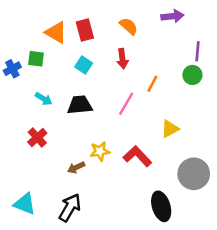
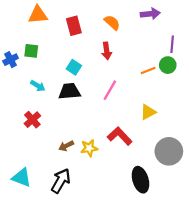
orange triangle: (56, 32) -> (38, 15), moved, turned -35
cyan square: (84, 65) -> (74, 67), moved
orange line: (152, 84) -> (148, 71), moved, turned 40
yellow star: (100, 151) -> (89, 148), moved

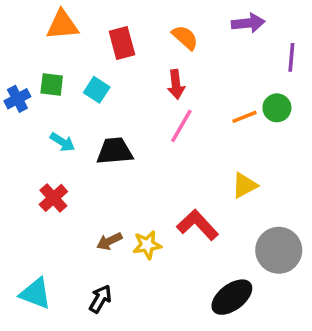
purple line: (172, 44) -> (291, 57), moved
cyan square: (74, 67) -> (97, 90), moved
pink line: (110, 90) -> (181, 126), moved
black ellipse: (140, 180) -> (232, 297), turned 70
black arrow: (61, 181) -> (100, 299), size x0.7

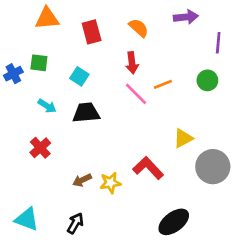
cyan square: (97, 90) -> (79, 76), moved
orange line: (245, 117) -> (163, 84), moved
pink line: (181, 126) -> (136, 94), turned -75
gray circle: (279, 250) -> (213, 167), moved

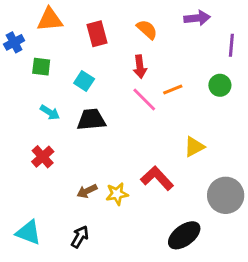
blue cross: (13, 74) -> (14, 42), moved
gray circle: (213, 167) -> (226, 195), moved

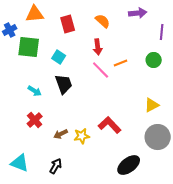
green square: (41, 67) -> (29, 47), size x1.6
cyan arrow: (50, 112) -> (35, 91), moved
black trapezoid: (91, 120) -> (64, 84), turned 75
yellow triangle: (194, 147) -> (152, 105), moved
red cross: (43, 157) -> (35, 120), moved

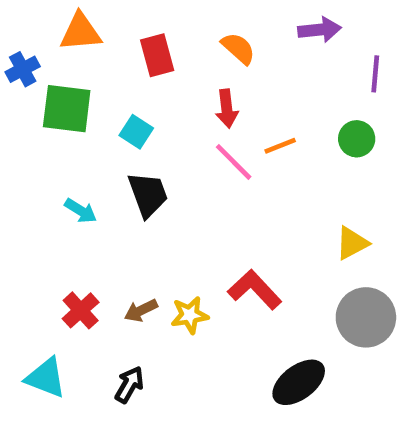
red cross: (35, 120) -> (81, 310), moved

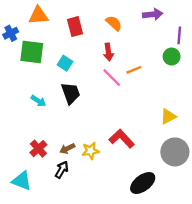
green circle: (357, 139) -> (172, 57), moved
black arrow: (129, 385) -> (62, 170), moved

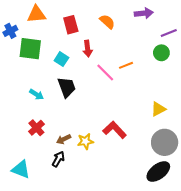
purple line: (179, 35) -> (169, 33), turned 63
red arrow: (108, 52) -> (87, 49), moved
red cross: (38, 149) -> (36, 128), moved
black ellipse: (143, 183) -> (158, 172), moved

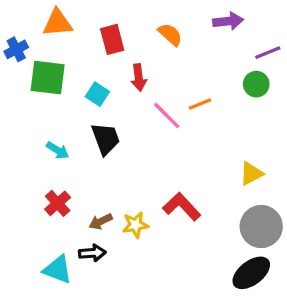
black arrow: (58, 159) -> (92, 253), turned 56
cyan triangle: (21, 169) -> (58, 270), moved

